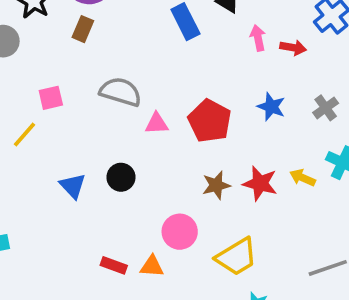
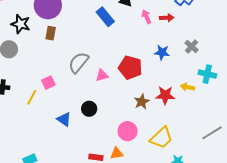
gray semicircle: (121, 92) -> (79, 63), turned -55
pink square: (51, 98) -> (48, 83), moved

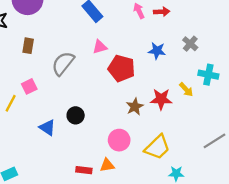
brown rectangle: (51, 33) -> (28, 46), moved
pink triangle: (102, 75) -> (100, 47), moved
yellow arrow: (187, 87) -> (186, 90), turned -144

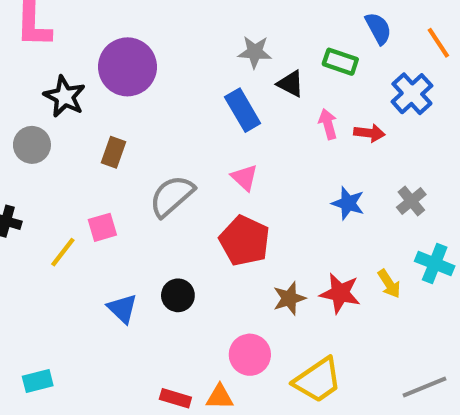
pink triangle: (100, 47) -> (244, 178), turned 49
red pentagon: (121, 68) -> (245, 241), moved

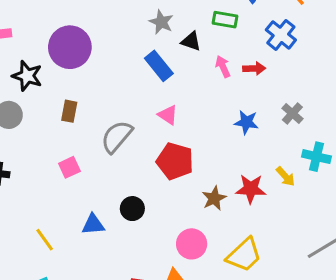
gray star: (255, 52) -> (161, 22), turned 30
yellow line: (63, 252) -> (45, 240), moved, turned -65
blue triangle: (122, 309) -> (93, 224), turned -40

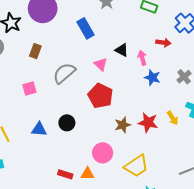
black triangle: (191, 41) -> (122, 50), moved
blue rectangle: (159, 66) -> (85, 28), moved
pink arrow: (223, 67) -> (142, 58), moved

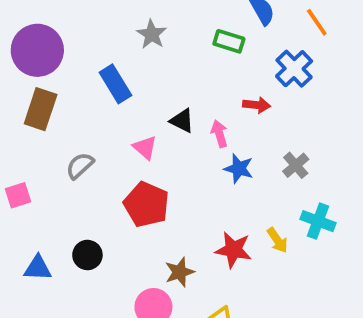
brown rectangle: (35, 51) -> (41, 109), moved, size x1.5
gray semicircle: (64, 73) -> (80, 166), size x0.7
brown star: (123, 125) -> (180, 272), moved

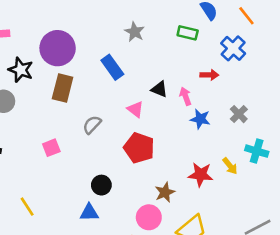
blue triangle: (38, 268) -> (89, 213), moved

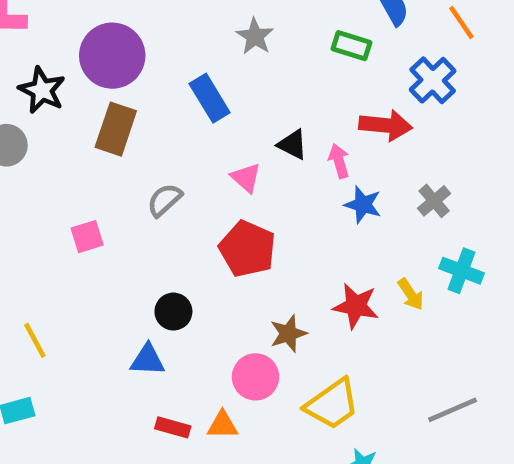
red arrow: (209, 75) -> (386, 125), size x1.5

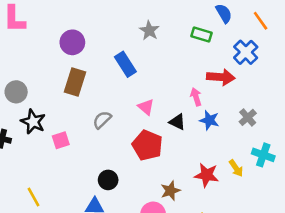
purple circle: (112, 56) -> (72, 42), size x0.7
black star: (42, 90) -> (33, 122), moved
black triangle: (292, 145) -> (177, 122), moved

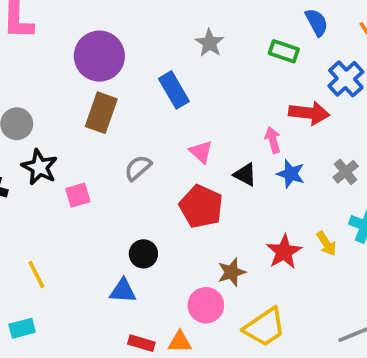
purple circle: (72, 42) -> (99, 56), size x1.4
red star: (207, 175) -> (284, 252), turned 30

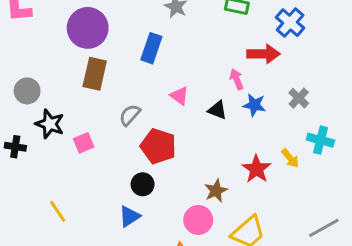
blue rectangle: (174, 90) -> (151, 48), turned 56
red pentagon: (201, 206) -> (158, 146), moved
blue triangle: (123, 291) -> (129, 216), turned -30

